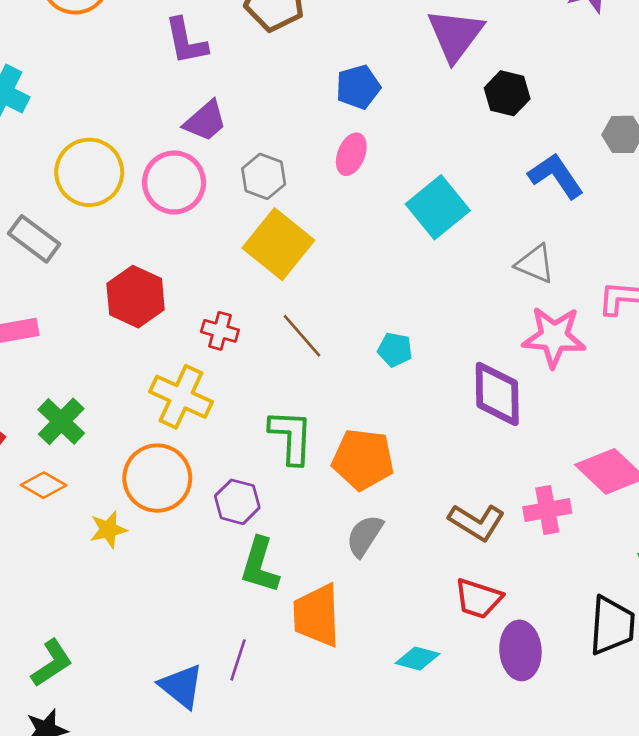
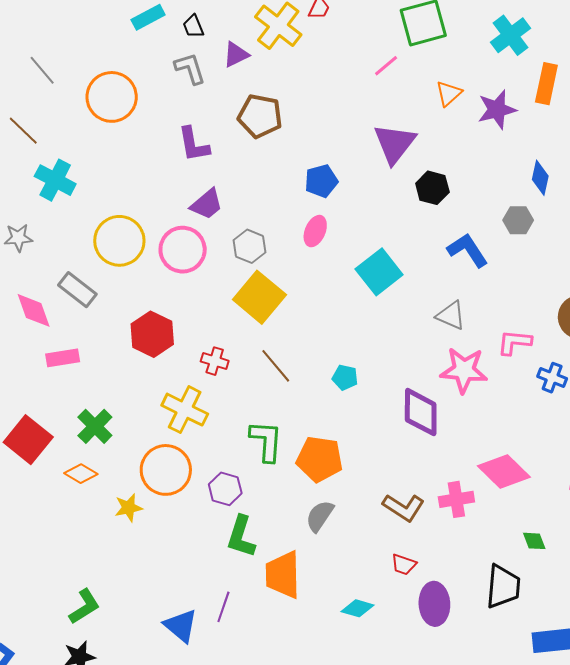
red trapezoid: (478, 598) -> (404, 564), size x0.7

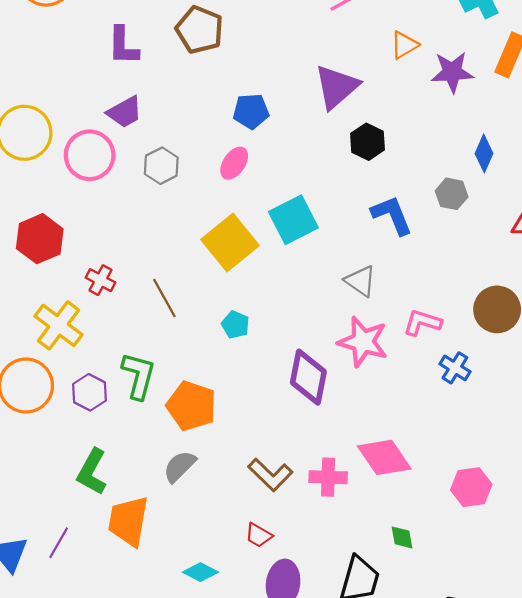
yellow square: (259, 297) -> (230, 243), moved
purple hexagon: (225, 489) -> (90, 392), moved

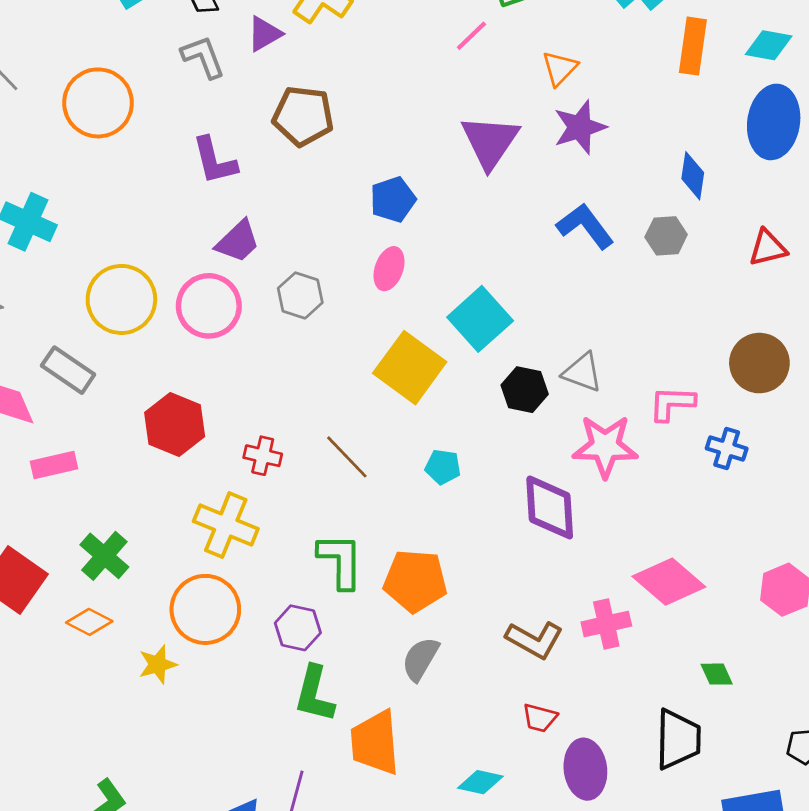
purple star: (452, 72) -> (580, 127), moved
black hexagon: (368, 142) -> (525, 390), moved
blue L-shape: (392, 215) -> (585, 226), moved
purple hexagon: (90, 392) -> (298, 628), moved

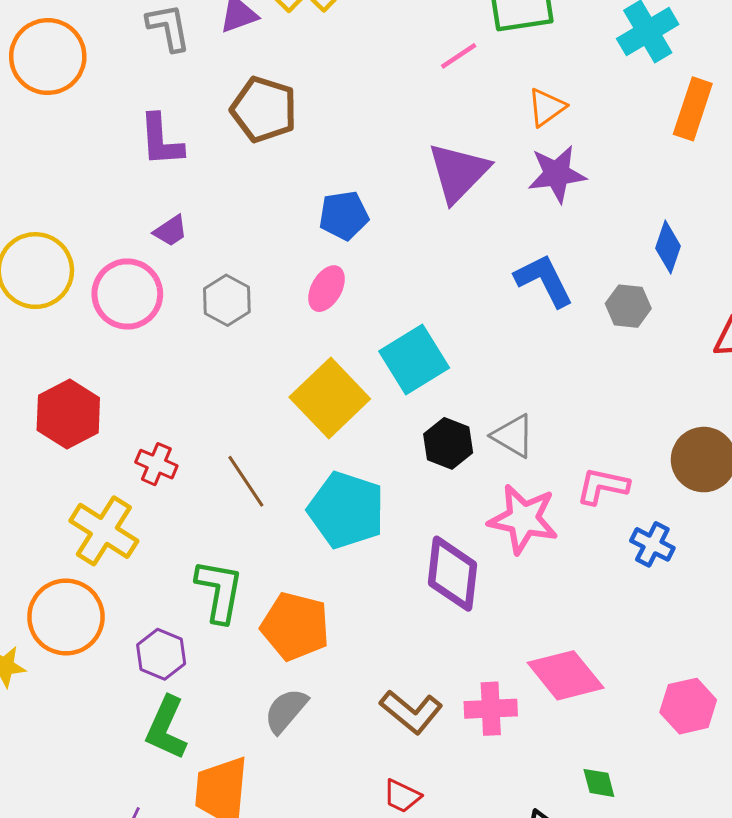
purple trapezoid: (238, 241) -> (171, 231), size x0.7
cyan pentagon: (443, 467) -> (346, 510), size x2.0

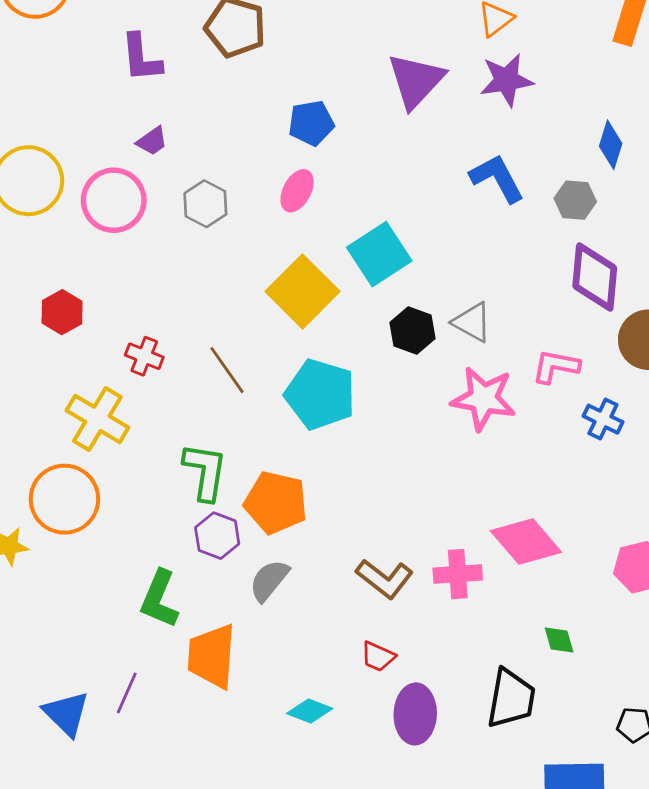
red hexagon: (68, 414) -> (62, 312), size x0.7
purple diamond: (452, 574) -> (595, 277), moved
purple hexagon: (161, 654) -> (217, 536), moved

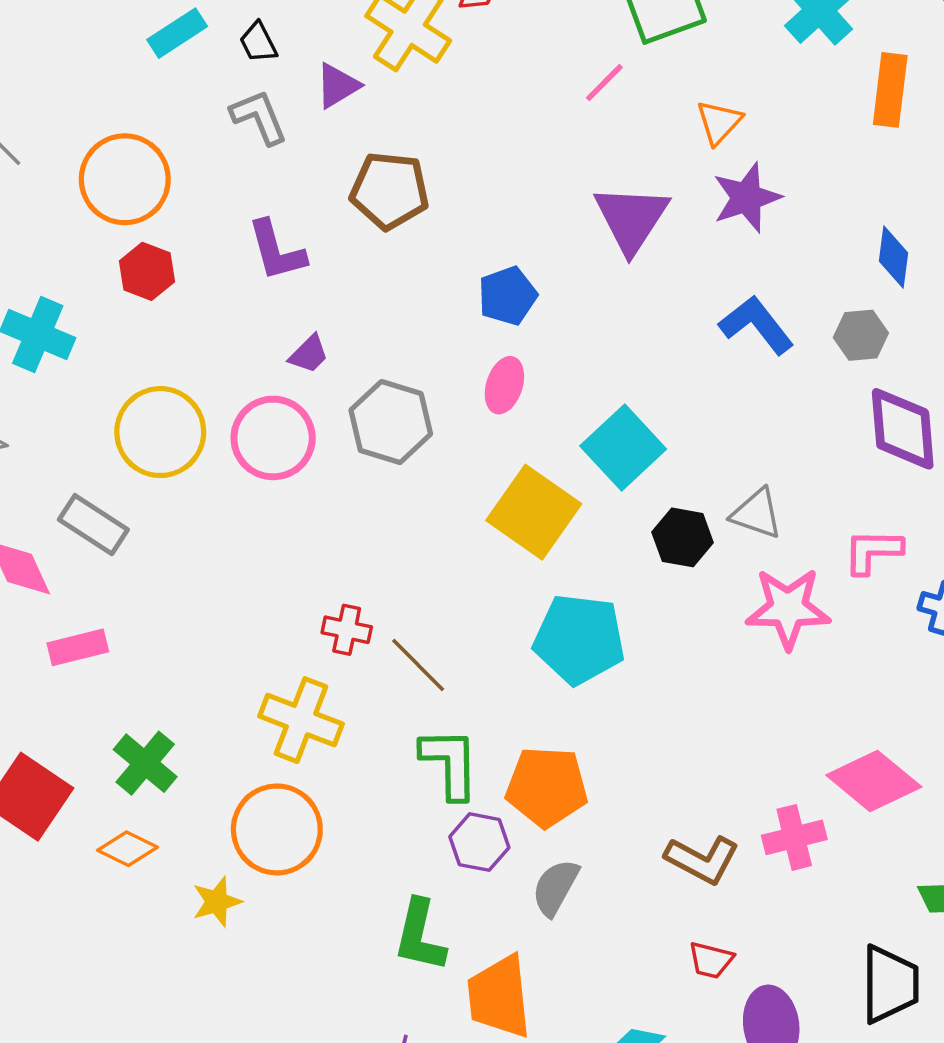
gray hexagon: (205, 204) -> (391, 422), size x1.4
red hexagon: (62, 312) -> (147, 271), moved
brown line: (227, 370) -> (418, 665), moved

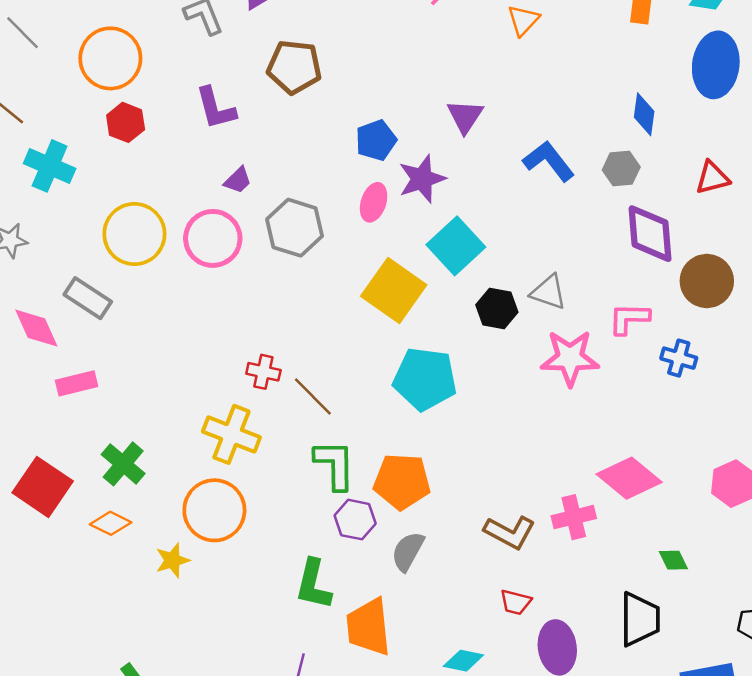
purple star: (747, 198) -> (422, 179), moved
purple triangle: (631, 219) -> (465, 116), moved, size x0.7

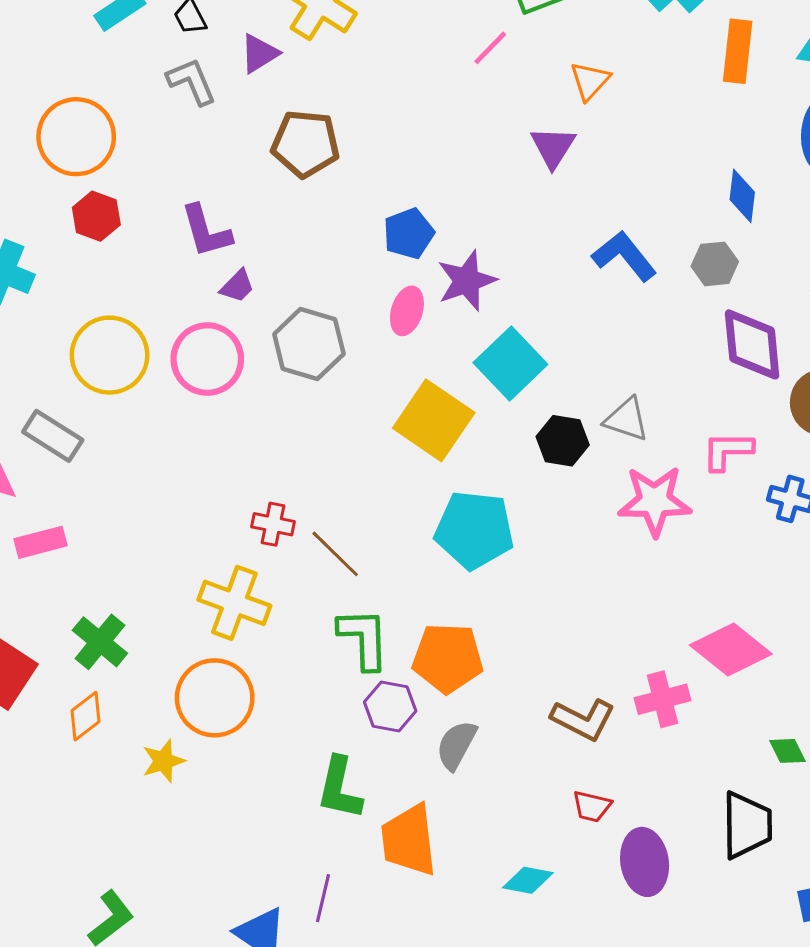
purple L-shape: (216, 108) -> (206, 231), moved
purple triangle: (465, 116) -> (553, 147), moved
orange diamond: (111, 523) -> (86, 716), turned -63

